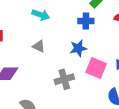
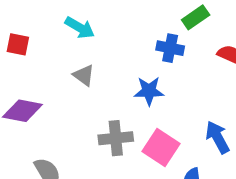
cyan arrow: (41, 15) -> (80, 28), moved
pink square: (96, 68) -> (161, 148), moved

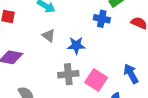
blue star: (149, 91) -> (76, 45), moved

